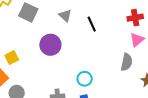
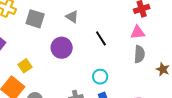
black line: (92, 24) -> (101, 38), moved
pink triangle: (137, 40) -> (138, 32), moved, turned 42

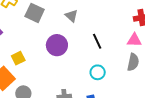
cyan circle: (100, 77) -> (98, 72), moved

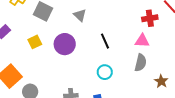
yellow square: (18, 58) -> (35, 42), moved

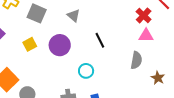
red cross: (150, 18) -> (144, 15), turned -35
pink triangle: (142, 41) -> (146, 36), moved
cyan circle: (105, 72) -> (86, 71), moved

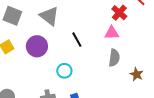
gray triangle: (74, 16) -> (49, 16), size x1.5
pink triangle: (146, 36) -> (112, 33), moved

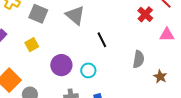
pink triangle: (112, 33) -> (167, 35), moved
purple circle: (37, 46) -> (61, 65), moved

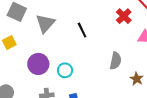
gray triangle: (75, 15) -> (45, 23), moved, turned 30
black line: (102, 40) -> (82, 30), moved

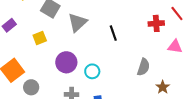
red cross: (124, 16) -> (156, 23), turned 35

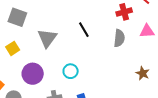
gray triangle: (77, 23) -> (47, 38), moved
purple circle: (66, 62) -> (33, 74), moved
gray semicircle: (144, 67) -> (119, 38), moved

